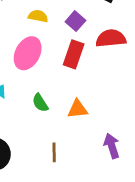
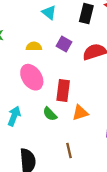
pink ellipse: (28, 53) -> (32, 77), turned -50
red rectangle: (74, 54) -> (63, 90), moved

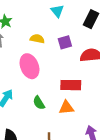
purple square: (64, 44) -> (65, 42), turned 32
red rectangle: (63, 90) -> (71, 85), moved, turned 72

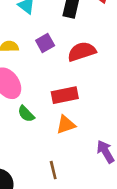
green semicircle: (39, 103) -> (26, 114), moved

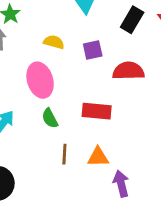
orange triangle: (66, 125) -> (98, 157), moved
brown line: (53, 170) -> (64, 154), moved

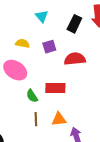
pink ellipse: (40, 80) -> (15, 70), turned -35
green semicircle: (50, 118) -> (32, 96), moved

